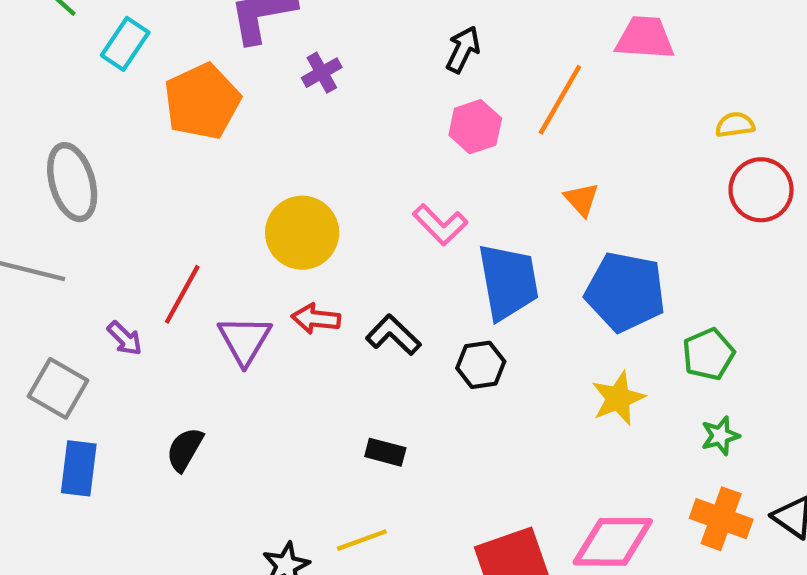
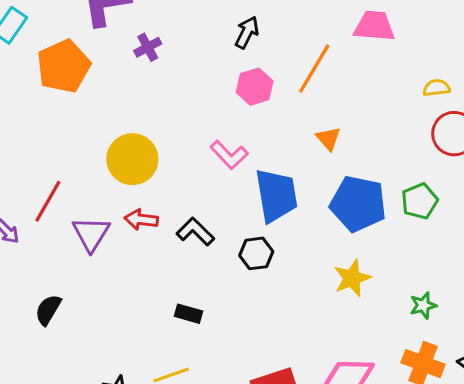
green pentagon: (708, 354) -> (420, 201), moved

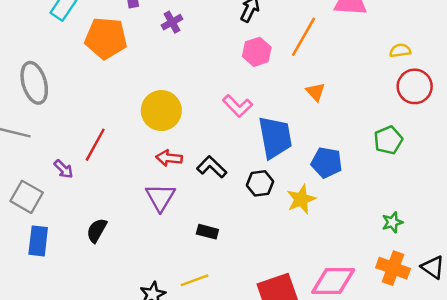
orange pentagon: (64, 66) -> (106, 38), turned 30
blue pentagon: (358, 204) -> (327, 162), moved, size x0.7
purple triangle: (91, 234) -> (160, 197), moved
yellow star: (352, 278) -> (301, 199), moved

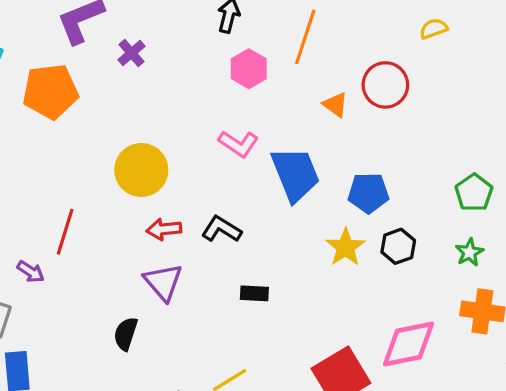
red circle: (415, 86) -> (385, 85), moved
green pentagon: (388, 140) -> (474, 193), moved
black hexagon: (260, 183) -> (398, 246), moved
black semicircle: (97, 230) -> (126, 334), moved
black rectangle: (207, 232) -> (254, 293), moved

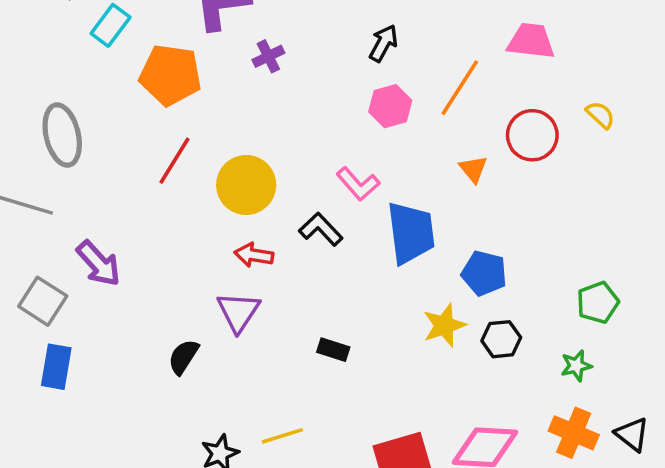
yellow semicircle: (434, 29) -> (600, 115), turned 48
red circle: (385, 85) -> (532, 135), moved
black L-shape: (221, 229) -> (321, 229), moved
red line: (65, 232) -> (175, 161), moved
purple arrow: (31, 272) -> (99, 263), size x1.6

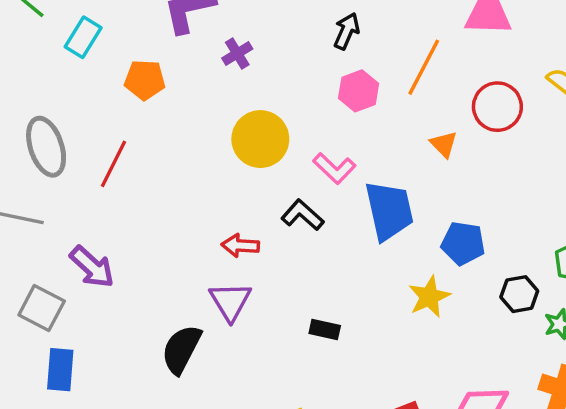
orange pentagon: (170, 75) -> (145, 80), size x0.7
red line: (175, 161) -> (114, 164), moved
yellow circle: (246, 185) -> (260, 139), moved
black hexagon: (501, 339) -> (519, 294), moved
black semicircle: (183, 357) -> (181, 349), size x1.4

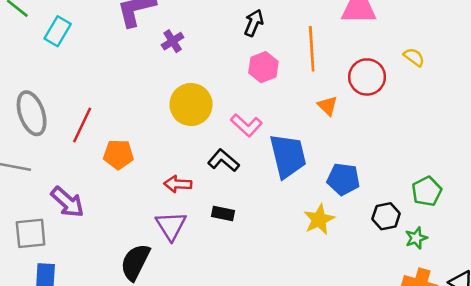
orange line: (424, 67) -> (312, 49), turned -30
orange pentagon: (145, 80) -> (118, 154), moved
gray square: (42, 308) -> (31, 233), turned -32
black rectangle: (325, 329) -> (223, 214), moved

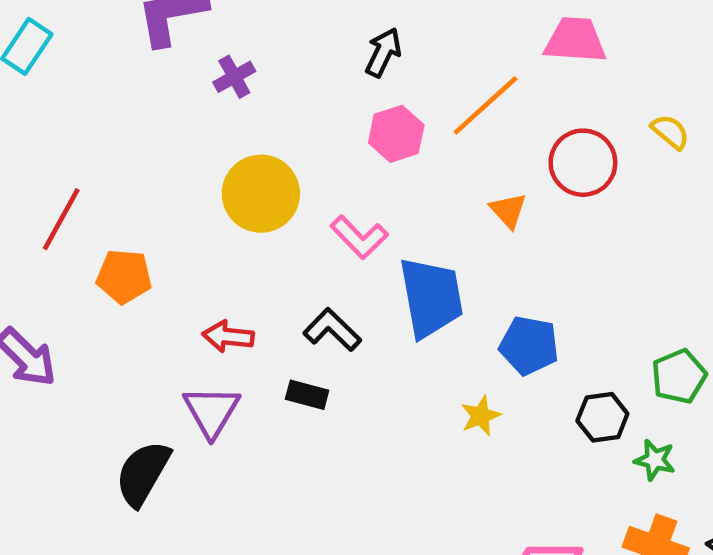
orange line: (312, 49) -> (486, 105), turned 48
black L-shape: (223, 160) -> (332, 330), moved
yellow star: (319, 219) -> (481, 416), size x0.7
green star: (416, 238) -> (655, 460), turned 30

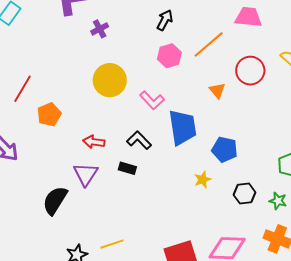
orange pentagon: (124, 276) -> (49, 114), turned -30
black hexagon: (602, 417) -> (244, 194), moved

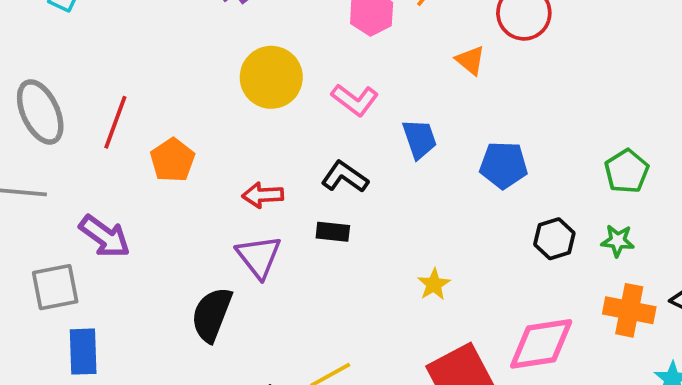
blue trapezoid: (183, 127) -> (420, 139), size x0.6
yellow star: (203, 179) -> (434, 284), moved

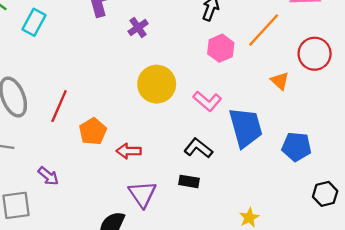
blue trapezoid: (420, 139) -> (246, 127), size x1.6
red arrow: (263, 195) -> (129, 151), moved
purple arrow: (105, 236) -> (48, 176), size x0.7

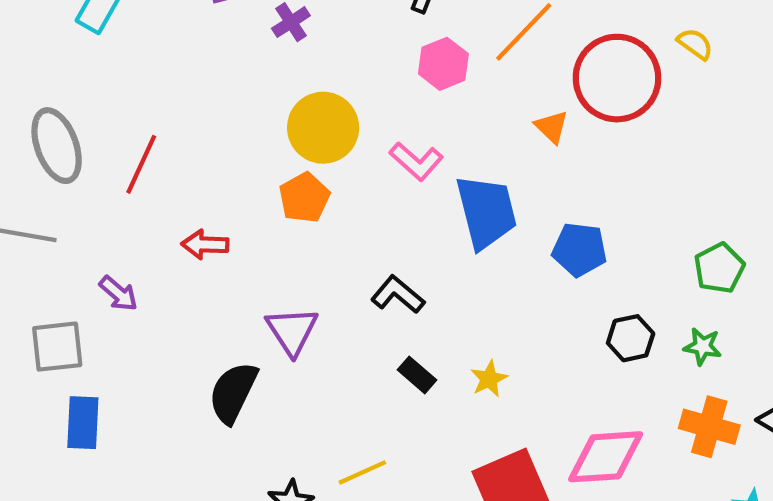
red circle: (315, 54) -> (617, 78), size x1.4
orange pentagon: (93, 131) -> (304, 198), moved
black L-shape: (198, 148) -> (398, 295), moved
red arrow: (129, 151) -> (205, 244), moved
black rectangle: (189, 181) -> (417, 375), moved, turned 30

